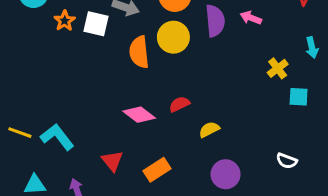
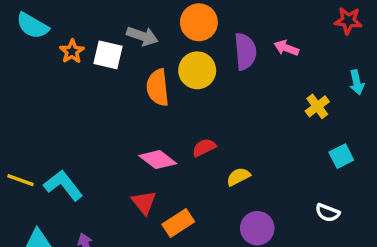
cyan square: (299, 97) -> (341, 156), moved, turned -30
red triangle: (112, 161) -> (144, 202), moved

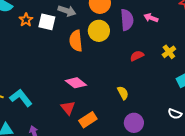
red semicircle: (204, 148) -> (137, 56), moved
yellow semicircle: (238, 177) -> (123, 93), turned 88

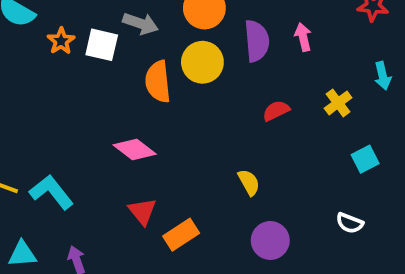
pink arrow: (151, 18) -> (303, 37), turned 56
pink diamond: (76, 83) -> (135, 149), moved

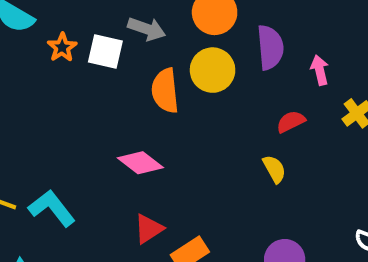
pink arrow: (303, 37) -> (320, 70), moved
yellow semicircle: (249, 182) -> (274, 169), moved
red triangle: (142, 211) -> (149, 229), turned 36

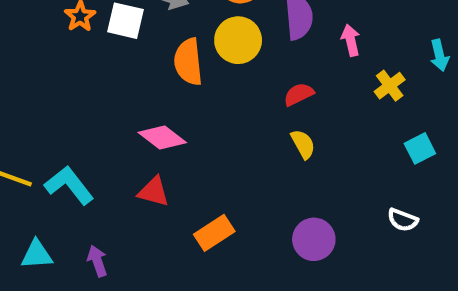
red semicircle: (291, 122) -> (299, 94), moved
red triangle: (149, 229) -> (154, 192), moved, turned 48

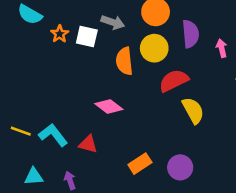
red semicircle: (299, 94) -> (174, 81), moved, size x1.6
yellow semicircle: (303, 144) -> (193, 110), size x1.5
red triangle: (154, 192) -> (88, 144), moved
purple circle: (314, 239) -> (180, 167), moved

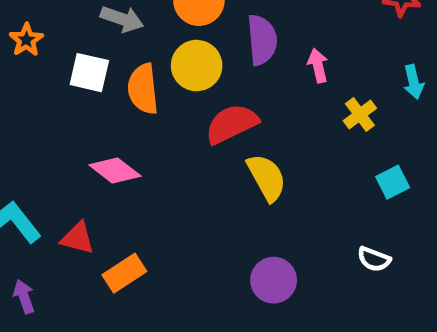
white square: (87, 37) -> (89, 73), moved
orange rectangle: (140, 164) -> (124, 273), moved
purple circle: (180, 167) -> (274, 280), moved
purple arrow: (70, 180) -> (24, 296), moved

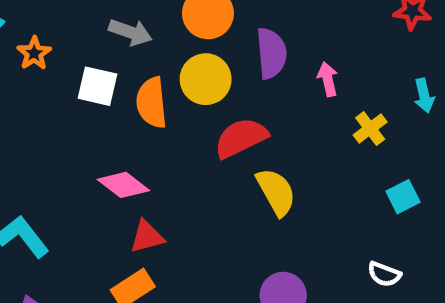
red triangle: (78, 238) -> (147, 237), moved, turned -30

